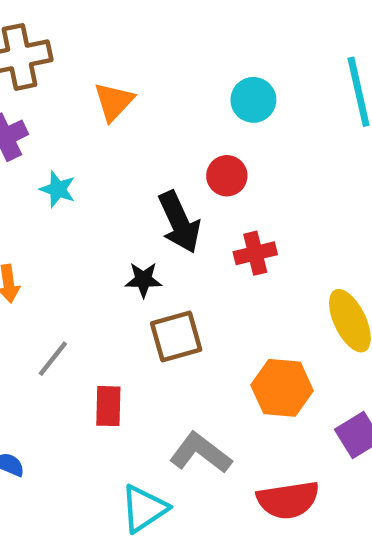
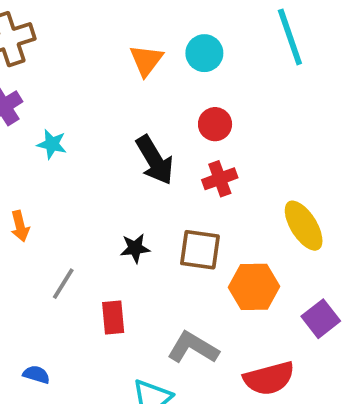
orange triangle: (114, 102) -> (146, 60), moved
red circle: (227, 176) -> (215, 124), moved
black star: (143, 280) -> (135, 248), moved
brown square: (176, 337) -> (200, 250), moved, turned 30

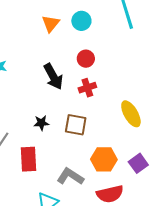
orange hexagon: (254, 287) -> (104, 159), moved
red rectangle: (113, 318) -> (29, 159), size x1.4

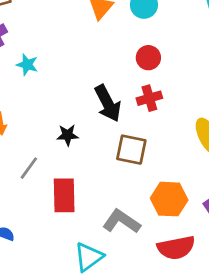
black arrow: (53, 77) -> (108, 103), moved
black star: (41, 123) -> (68, 135), moved

